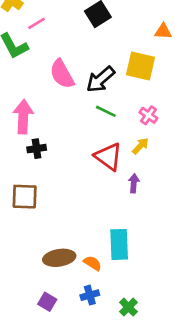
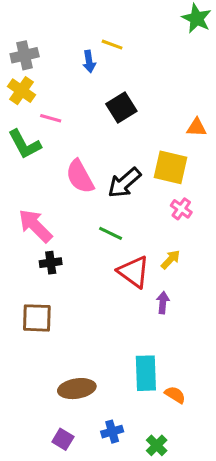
pink line: (37, 23) -> (51, 118), turned 48
green line: (106, 111) -> (111, 233), moved
pink cross: (148, 115) -> (181, 209), moved
pink arrow: (23, 117) -> (35, 226), turned -48
orange semicircle: (92, 263) -> (175, 395), moved

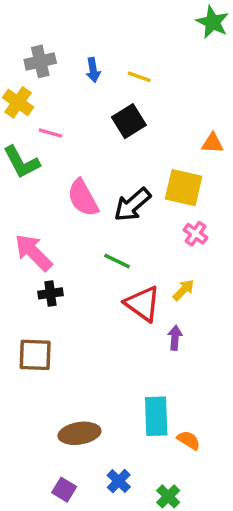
yellow line: (112, 45) -> (139, 77), moved
gray cross: (25, 55) -> (40, 61), moved
blue cross: (112, 432) -> (119, 481), turned -30

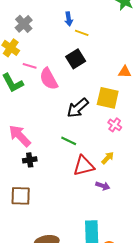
gray cross: (40, 61) -> (24, 24), turned -30
blue arrow: (93, 70) -> (69, 19), moved
pink semicircle: (83, 198) -> (49, 79), moved
red triangle: (143, 304) -> (84, 166), turned -50
purple arrow: (175, 338) -> (103, 186), turned 104

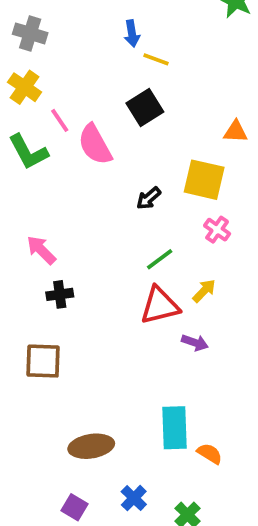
gray cross: (24, 24) -> (30, 33), moved, turned -30
pink line: (30, 66) -> (60, 120), turned 40
black arrow: (78, 108) -> (149, 198), size x0.6
pink arrow: (20, 136) -> (41, 250), size x0.7
green line: (69, 141) -> (160, 259), moved, turned -63

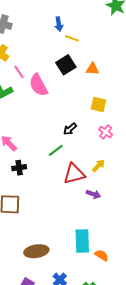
orange triangle: (236, 132) -> (92, 69), moved
yellow square: (204, 180) -> (99, 105), size x0.7
black arrow: (149, 198) -> (70, 129), moved
green line: (160, 259) -> (56, 150), moved

